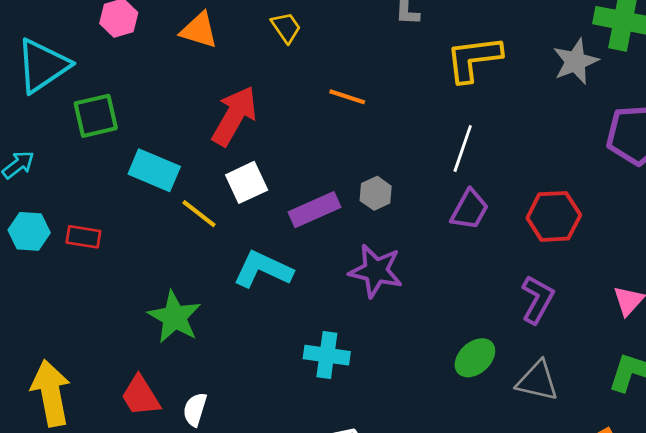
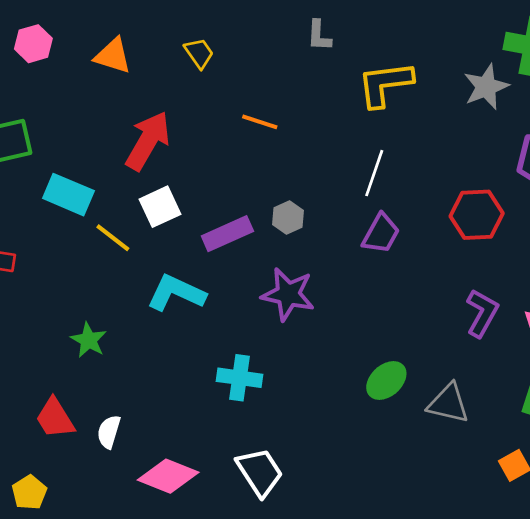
red hexagon: (554, 216) -> (477, 215), moved
purple L-shape: (537, 299) -> (482, 313), moved
green star: (175, 317) -> (89, 340), size x0.7

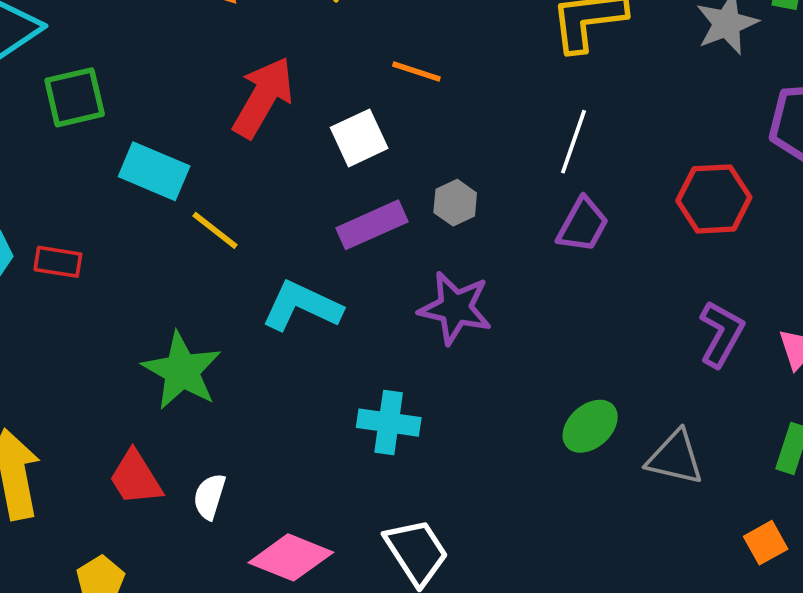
white square: (160, 207) -> (359, 138), moved
green star: (89, 340) -> (182, 371), size x1.6

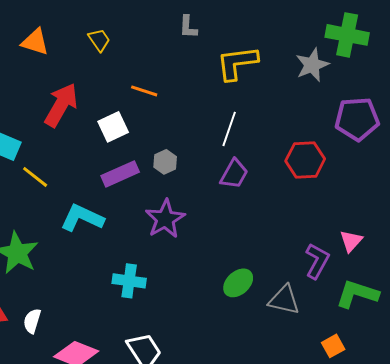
purple star: (455, 308) -> (165, 219), turned 30
purple L-shape: (721, 334) -> (317, 261), moved

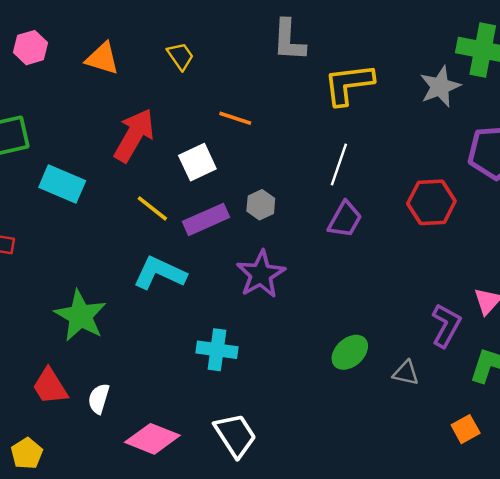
gray L-shape: (188, 27) -> (289, 40), size x1.5
yellow line: (35, 177) -> (152, 208), moved
gray triangle: (284, 300) -> (406, 373), size x0.7

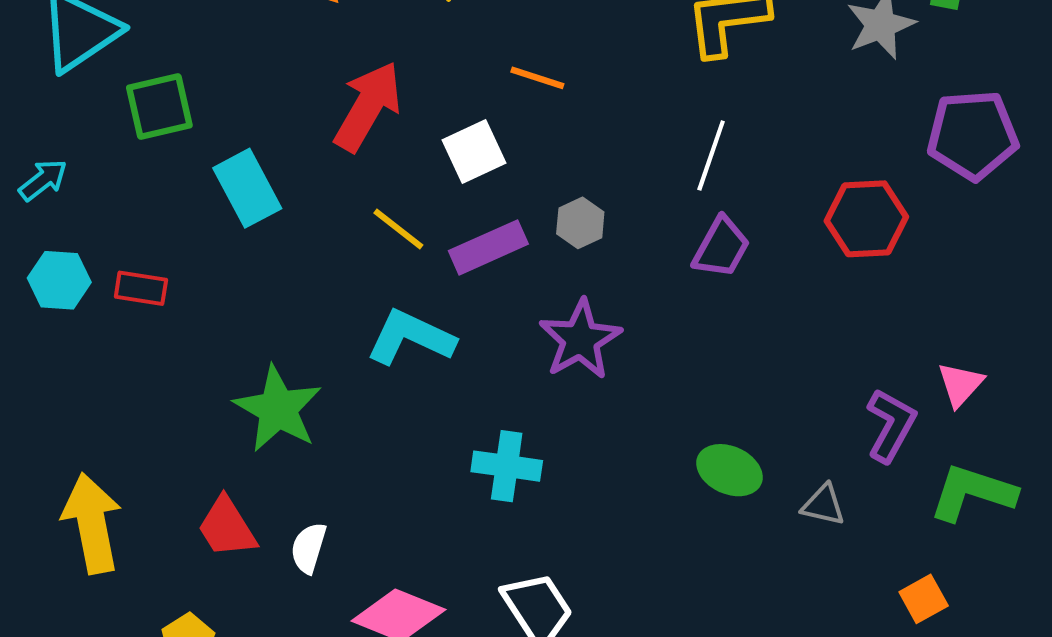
cyan rectangle: (62, 184) -> (247, 188), turned 39
green ellipse: (350, 352) -> (729, 470), turned 66

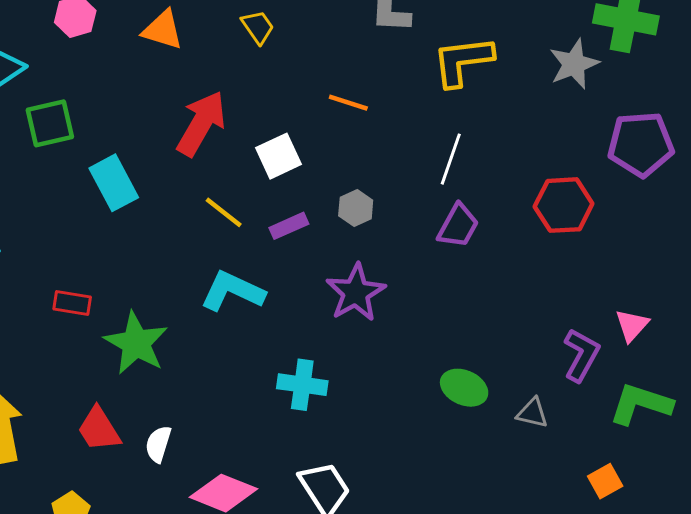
orange line: (537, 78) -> (348, 103), moved
purple rectangle: (488, 247) -> (289, 226), size x0.7
red rectangle: (141, 288) -> (72, 303), moved

